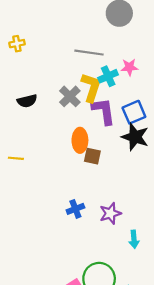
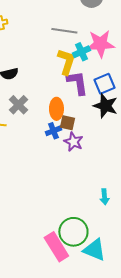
pink star: (129, 67) -> (100, 44), size x1.8
gray cross: (70, 96) -> (18, 105), moved
blue cross: (75, 209) -> (53, 131), moved
purple star: (110, 213) -> (73, 142), moved, turned -30

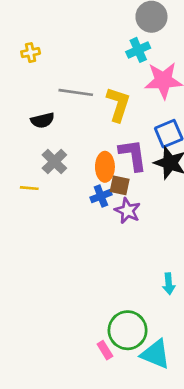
gray line: (64, 31) -> (76, 92), moved
cyan cross: (81, 52) -> (138, 50), moved
purple L-shape: (77, 83) -> (133, 155), moved
pink rectangle: (56, 247) -> (105, 350), size x0.5

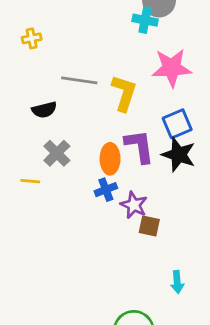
cyan cross: (138, 50) -> (145, 20), moved, turned 35
brown square: (120, 185) -> (149, 226), moved

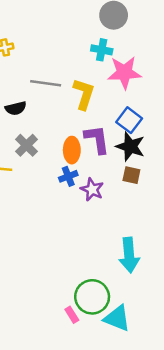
cyan cross: (145, 20) -> (102, 50), moved
blue square: (177, 124) -> (129, 120), turned -30
brown square: (149, 226) -> (131, 175), moved
cyan arrow: (177, 282) -> (129, 255), size x1.8

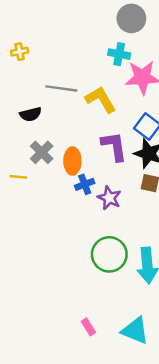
yellow L-shape: (84, 94) -> (101, 100), turned -48
orange ellipse: (72, 150) -> (72, 161), moved
green circle: (92, 297) -> (109, 254), moved

